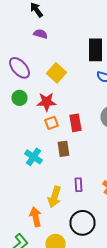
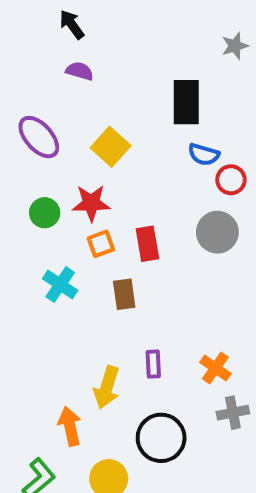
green circle: (20, 98) -> (45, 213), moved
cyan cross: (34, 157) -> (60, 285), moved

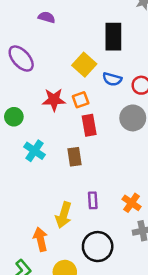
yellow square: (111, 147) -> (84, 65), moved
blue semicircle: (204, 155) -> (112, 79), moved
green circle: (45, 213) -> (14, 117), moved
orange square: (101, 244) -> (81, 100), moved

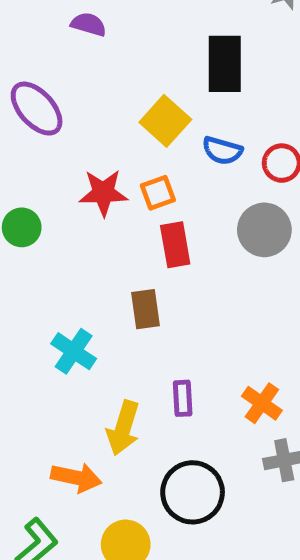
cyan cross: (34, 151) -> (74, 351), moved
orange arrow: (41, 239) -> (76, 478), turned 115

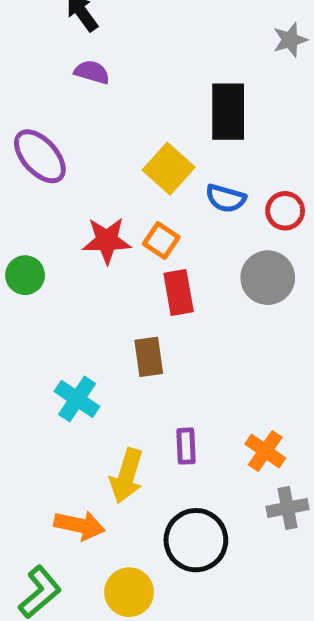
orange square: (158, 193) -> (161, 240), turned -36

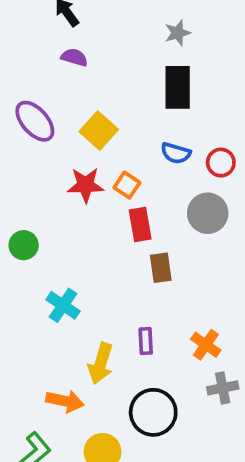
gray star: (290, 40) -> (178, 33), moved
yellow square: (169, 169) -> (99, 131), moved
green circle: (25, 275) -> (24, 245), moved
brown rectangle: (149, 357) -> (161, 268), moved

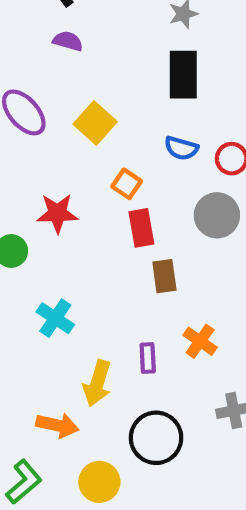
red star: (86, 185) -> (57, 213), moved
orange cross: (206, 345) -> (200, 341), moved

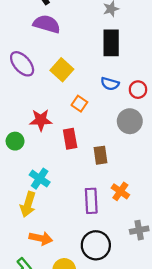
purple semicircle: (68, 41) -> (47, 24), size x1.6
red rectangle: (141, 228) -> (70, 139), moved
purple rectangle: (148, 358) -> (91, 201), size x1.5
yellow arrow: (97, 383) -> (28, 204), moved

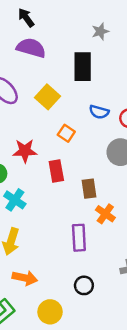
black rectangle: (111, 43) -> (83, 67), moved
cyan cross: (40, 179) -> (15, 200), moved
orange cross: (120, 191) -> (105, 214), moved
black circle: (96, 245) -> (84, 285), size x0.6

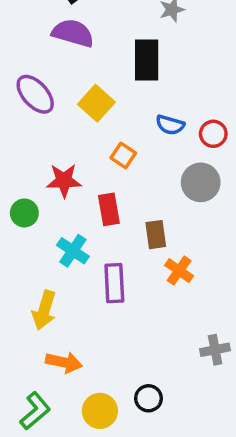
cyan cross: (15, 200) -> (73, 251), moved
purple rectangle: (79, 238) -> (114, 283), moved
black circle: (84, 285) -> (148, 398), moved

